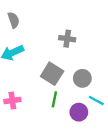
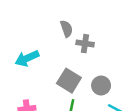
gray semicircle: (14, 20) -> (66, 29), moved

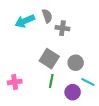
cyan arrow: (27, 58) -> (25, 21), moved

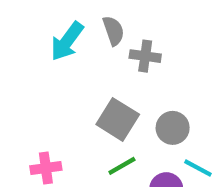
cyan arrow: (25, 21) -> (67, 41), turned -30
green line: (51, 81) -> (122, 166), turned 48

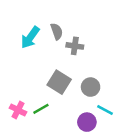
green line: (122, 166) -> (41, 109), moved
pink cross: (46, 168) -> (18, 110), turned 35

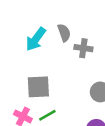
gray square: (59, 82) -> (38, 87), moved, turned -35

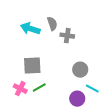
cyan arrow: (36, 39) -> (30, 29), turned 72

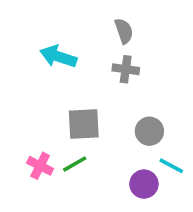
gray semicircle: (52, 24) -> (124, 31), moved
gray square: (32, 66) -> (84, 124), moved

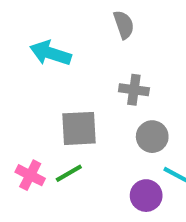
gray cross: (126, 69) -> (134, 90), moved

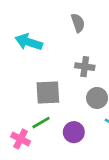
pink cross: (30, 175) -> (21, 139), moved
purple circle: (146, 196) -> (74, 132), moved

